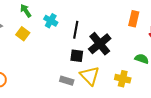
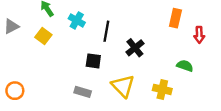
black cross: (100, 44) -> (135, 48), size x0.7
black square: (77, 56) -> (93, 61), moved
gray rectangle: (67, 81) -> (83, 92), moved

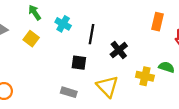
yellow cross: (162, 89) -> (145, 76), moved

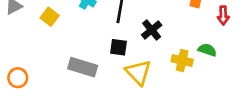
black square: (79, 63) -> (118, 47), moved
gray rectangle: (69, 92) -> (83, 67), moved, size x1.5

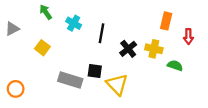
yellow square: (50, 17) -> (42, 48), moved
black square: (118, 47) -> (95, 71), moved
yellow cross: (182, 60) -> (154, 49), moved

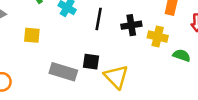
yellow square: (42, 48) -> (32, 35), turned -32
black cross: (128, 49) -> (131, 25), moved, turned 30

